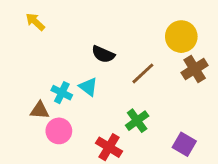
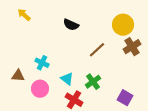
black semicircle: (103, 54) -> (71, 25), moved
cyan triangle: (88, 87) -> (67, 79), moved
brown triangle: (40, 110) -> (18, 76), moved

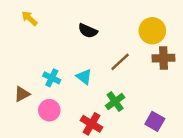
brown cross: (132, 47) -> (163, 58), turned 30
brown triangle: (18, 76) -> (22, 94), turned -32
cyan triangle: (67, 79) -> (84, 77), moved

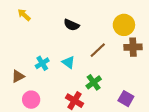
cyan cross: (52, 78) -> (42, 63), turned 32
pink circle: (49, 110) -> (31, 100), moved

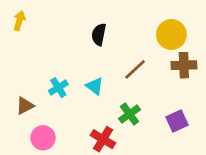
yellow arrow: (24, 15) -> (19, 21), moved, turned 64
black semicircle: (71, 25) -> (99, 35), turned 77
purple square: (126, 99) -> (177, 121), moved, turned 35

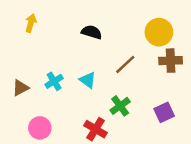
yellow arrow: (19, 21) -> (31, 23), moved
black semicircle: (99, 35) -> (92, 32), turned 96
brown triangle: (25, 106) -> (20, 88), moved

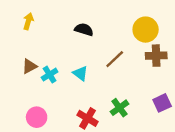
brown triangle: (20, 88) -> (29, 66), moved
green cross: (120, 106) -> (119, 108), moved
purple square: (164, 112) -> (162, 103), moved

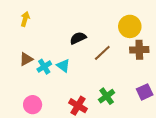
black semicircle: (84, 30) -> (78, 38), moved, turned -42
cyan triangle: (80, 73) -> (63, 66), moved

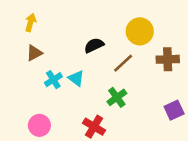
yellow circle: (130, 26) -> (140, 31), moved
brown triangle: (26, 59) -> (34, 53), moved
green cross: (107, 96) -> (117, 97), moved

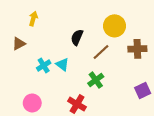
yellow arrow: (30, 22) -> (33, 19), moved
black semicircle: (94, 45) -> (77, 37), turned -42
brown triangle: (34, 53) -> (19, 44), moved

